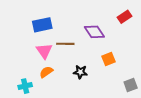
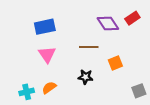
purple diamond: (94, 32) -> (108, 24), moved
brown line: (65, 44) -> (89, 47), moved
orange semicircle: (46, 72) -> (49, 88), moved

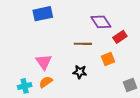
red rectangle: (132, 18) -> (120, 37), moved
blue rectangle: (45, 27) -> (43, 14), moved
pink triangle: (47, 54) -> (44, 62), moved

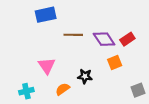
purple diamond: (101, 22) -> (104, 39), moved
brown line: (83, 44) -> (73, 35), moved
orange semicircle: (46, 82) -> (63, 89), moved

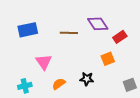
blue rectangle: (46, 15) -> (28, 30), moved
purple diamond: (104, 39) -> (98, 24), moved
black star: (85, 76) -> (87, 79), moved

